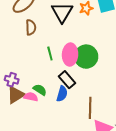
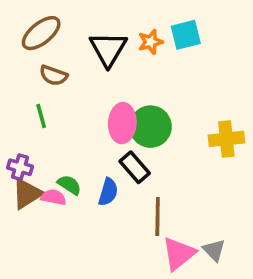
brown semicircle: (31, 27) -> (53, 75), turned 112
green line: (50, 54) -> (41, 116), moved
black rectangle: (67, 80) -> (135, 167), moved

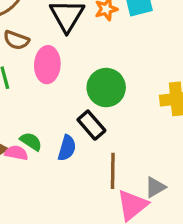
pink ellipse: (122, 123) -> (47, 65), moved
gray triangle: (214, 250) -> (155, 187), moved, turned 45

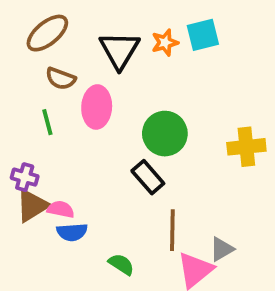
green semicircle: (31, 141) -> (121, 264), moved
blue semicircle: (67, 148) -> (72, 232), moved, turned 70

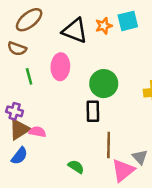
black triangle: (119, 50) -> (75, 31), turned -40
brown semicircle: (61, 79) -> (17, 49), moved
black rectangle: (148, 177) -> (93, 111), turned 40
blue semicircle: (72, 232) -> (19, 156), moved, turned -48
gray triangle: (222, 249) -> (140, 157), turned -42

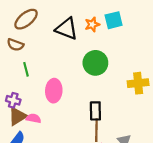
pink ellipse: (60, 67) -> (54, 91), moved
green circle: (104, 84) -> (95, 63), moved
black rectangle: (93, 111) -> (95, 111), moved

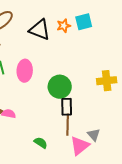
green circle: (95, 63) -> (60, 87), moved
pink ellipse: (54, 91) -> (25, 71), moved

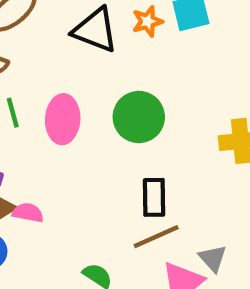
green circle: (60, 87) -> (139, 117), moved
brown line: (68, 125) -> (156, 237), turned 65

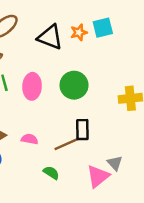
pink semicircle: (28, 213) -> (30, 139), moved
brown line: (156, 237) -> (67, 144), moved

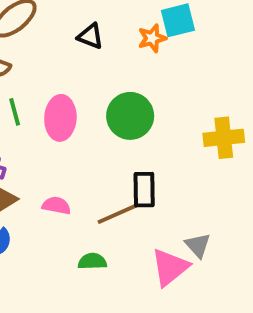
orange star: (79, 32) -> (152, 38), moved
black triangle: (50, 37) -> (90, 36), size x0.6
green semicircle: (51, 173) -> (92, 261), turned -35

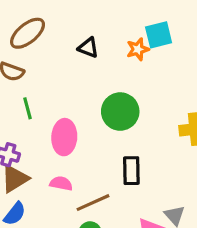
pink ellipse: (60, 118) -> (64, 137), moved
brown line: (118, 214) -> (93, 203), moved

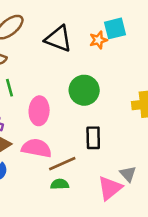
black triangle: (88, 48) -> (58, 39), size x1.6
pink semicircle: (61, 183) -> (36, 148), size x1.6

